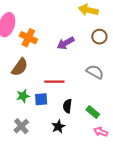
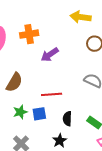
orange cross: (28, 38) -> (29, 34), moved, turned -30
purple arrow: (66, 43) -> (50, 55), moved

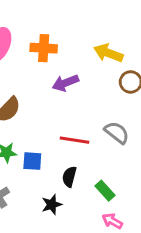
yellow arrow: (81, 17) -> (108, 53), moved
red line: (52, 94) -> (74, 140), moved

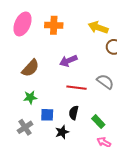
purple arrow: (65, 83) -> (68, 61), moved
blue square: (32, 161) -> (47, 115), moved

